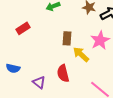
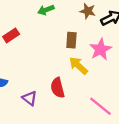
brown rectangle: (67, 38) -> (71, 40), moved

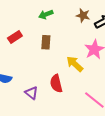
brown rectangle: (71, 40) -> (46, 42), moved

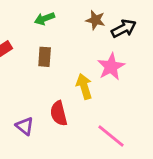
yellow arrow: (75, 64) -> (84, 86), turned 30

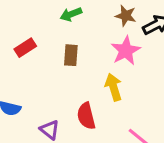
pink star: (111, 67) -> (126, 51), moved

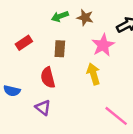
brown star: (126, 16) -> (85, 18), moved
red semicircle: (86, 116) -> (48, 78), moved

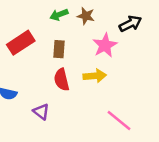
red rectangle: (24, 43) -> (21, 43), size x1.5
yellow arrow: (93, 74) -> (95, 76), turned 102
red semicircle: (48, 78) -> (62, 80), moved

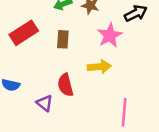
red semicircle: (62, 80) -> (65, 85), moved
pink line: (119, 121) -> (124, 112), turned 56

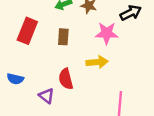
red rectangle: (24, 33) -> (27, 31), turned -35
pink star: (110, 35) -> (107, 33), turned 30

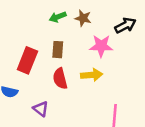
red rectangle: (27, 31) -> (27, 60), moved
red semicircle: (66, 79) -> (60, 79), moved

